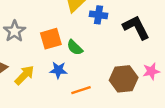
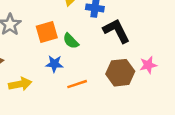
black L-shape: (136, 27) -> (116, 31), moved
yellow arrow: (25, 75) -> (20, 84), moved, turned 35

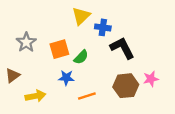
green semicircle: (71, 41) -> (81, 57), turned -91

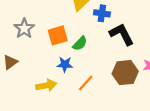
yellow arrow: (35, 96) -> (46, 85), moved
orange line: (87, 96) -> (86, 83), turned -30

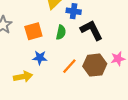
green semicircle: (80, 44) -> (61, 32), moved, turned -32
orange line: (86, 83) -> (69, 66), moved

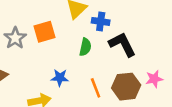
orange square: (33, 31) -> (45, 32), moved
orange line: (69, 66) -> (96, 88), turned -63

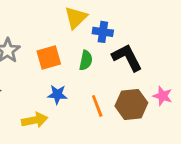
orange square: (45, 32) -> (49, 58), moved
pink star: (154, 79) -> (163, 96), turned 30

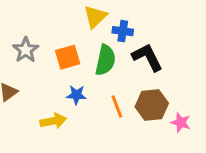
green semicircle: (86, 60) -> (105, 60), size x1.5
pink star: (163, 96) -> (181, 122), moved

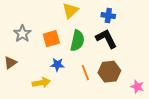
blue cross: (123, 31) -> (108, 16), moved
pink star: (181, 122) -> (137, 87), moved

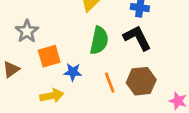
orange square: (51, 39) -> (49, 56), moved

